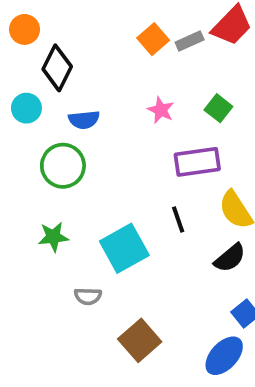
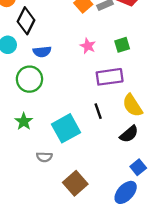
green square: (218, 108) -> (122, 45), turned 35
green star: (53, 237) -> (24, 121), turned -30

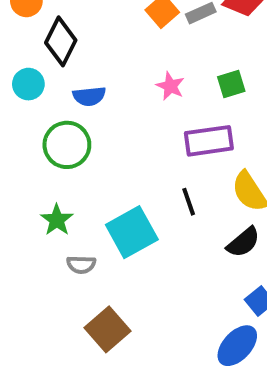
gray semicircle: (44, 157) -> (81, 265), moved
brown square: (75, 183) -> (107, 329), moved

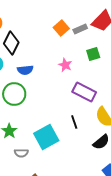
green square: (231, 84) -> (93, 54), moved
purple rectangle: (209, 141) -> (84, 92), turned 35

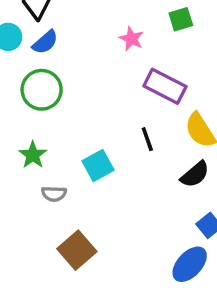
blue semicircle: (25, 70) -> (45, 42), moved, turned -35
cyan square: (46, 137) -> (98, 166), size x0.7

